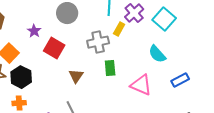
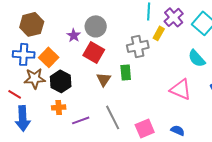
gray circle: (67, 13) -> (96, 26), moved
green rectangle: (110, 68) -> (126, 72), moved
brown triangle: (76, 76) -> (104, 79), moved

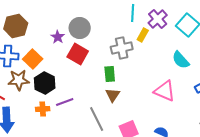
brown triangle: (104, 79) -> (113, 95), moved
purple line: (81, 120) -> (65, 102), moved

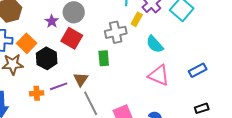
cyan semicircle: (181, 60) -> (155, 44), moved
black hexagon: (45, 83) -> (47, 58), moved
brown triangle: (113, 95) -> (81, 79), moved

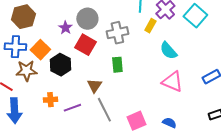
gray cross: (116, 32) -> (117, 33), moved
purple line: (59, 86) -> (72, 108), moved

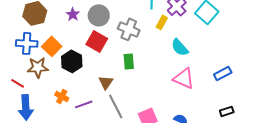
purple star: (65, 28) -> (73, 14), moved
gray cross: (117, 33) -> (129, 29), turned 35
orange cross: (50, 100) -> (62, 96), turned 32

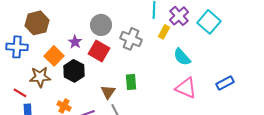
purple star: (73, 14) -> (75, 42), moved
blue cross: (27, 43) -> (17, 47), moved
green rectangle: (129, 61) -> (131, 82), moved

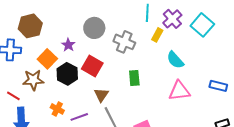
red square: (99, 51) -> (92, 66), moved
green rectangle: (131, 82) -> (134, 78), moved
blue rectangle: (225, 83) -> (218, 86), turned 42
pink triangle: (186, 88) -> (179, 91), turned -30

